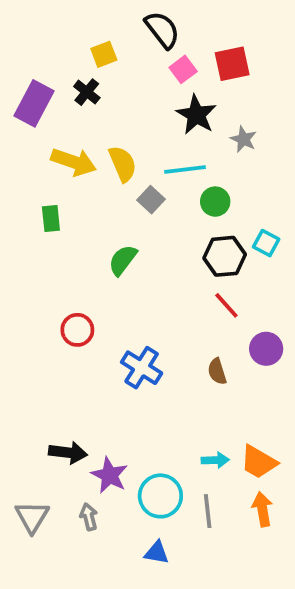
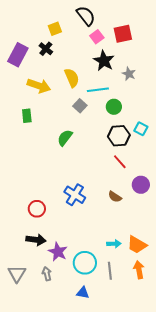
yellow semicircle: (123, 164) -> (72, 78), moved
red circle: (77, 330) -> (37, 209), moved
brown semicircle: (217, 371) -> (115, 197), turned -40

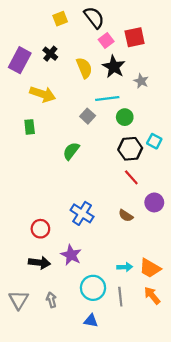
yellow square: (55, 29) -> (60, 19), moved
yellow semicircle: (72, 78) -> (84, 68), moved
purple star: (58, 252) -> (71, 255), moved
orange arrow: (139, 270) -> (152, 295), turned -30

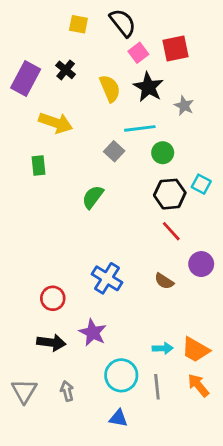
yellow square: (60, 19) -> (78, 24), turned 32

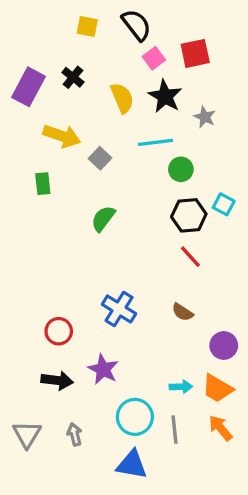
gray square: (114, 151) -> (100, 158), moved
purple circle: (201, 264) -> (224, 345), moved
blue triangle: (118, 418) -> (132, 465), size x1.5

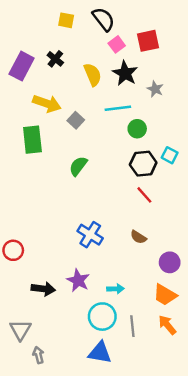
green rectangle: (43, 184) -> (32, 140), size x1.6
red circle: (59, 331) -> (13, 250), moved
cyan arrow: (181, 387) -> (115, 289), moved
gray arrow: (75, 434) -> (38, 355), moved

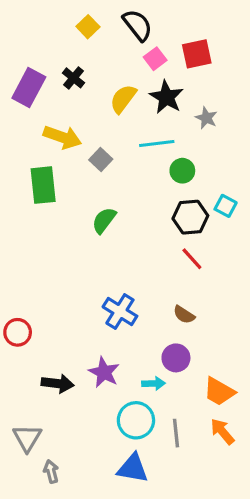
yellow square: (66, 20) -> (88, 27), turned 35
yellow semicircle: (93, 75) -> (123, 99), turned -120
purple circle: (170, 262) -> (176, 358), moved

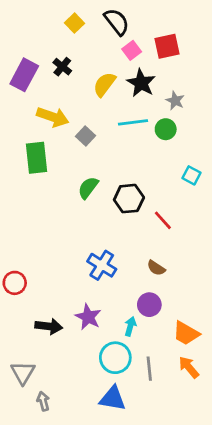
green circle: (182, 171) -> (166, 129), moved
black hexagon: (190, 217) -> (129, 199), moved
cyan arrow: (154, 383) -> (130, 326), turned -72

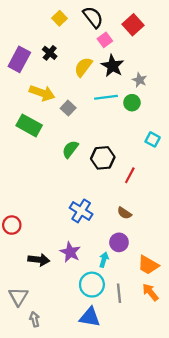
red square: (167, 46) -> (133, 25), moved, turned -30
green rectangle: (36, 158) -> (29, 125), turned -55
red line: (163, 220) -> (130, 175), turned 70

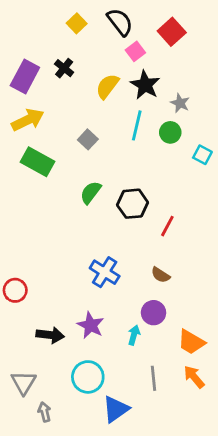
yellow arrow: (42, 93) -> (28, 120), moved, turned -45
cyan line: (106, 97) -> (137, 125), turned -70
cyan square: (153, 139) -> (202, 155), moved
cyan circle: (92, 285) -> (88, 377), moved
blue triangle: (90, 317) -> (116, 409), turned -45

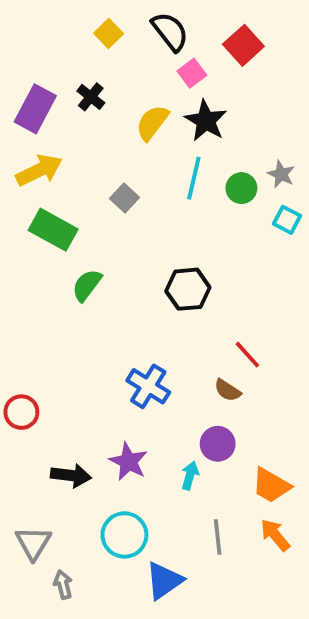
gray star: (180, 103) -> (281, 174), moved
green semicircle: (91, 192) -> (87, 285), moved
red line: (167, 226) -> (247, 355), moved, turned -70

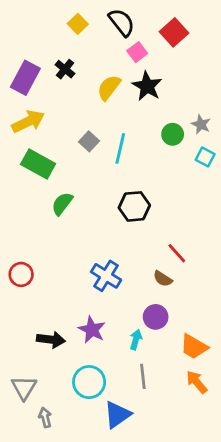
cyan line: (194, 178) -> (120, 148), moved
red circle: (21, 412) -> (21, 274), moved
gray line: (218, 537) -> (143, 376), moved

